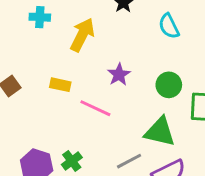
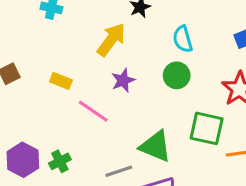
yellow arrow: (82, 35) -> (111, 40), moved
green circle: (169, 85) -> (177, 75), moved

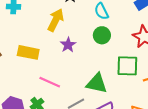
yellow rectangle: (61, 81) -> (28, 52), size x1.5
pink line: (93, 111) -> (50, 82), moved

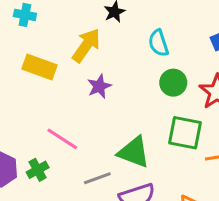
green circle: (102, 35) -> (173, 83), moved
yellow rectangle: (28, 52) -> (39, 67), moved

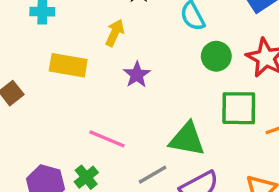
yellow arrow: (86, 45) -> (115, 33), size x0.7

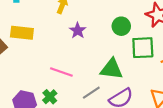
green circle: (216, 56) -> (121, 26), moved
yellow rectangle: (68, 65) -> (22, 33), moved

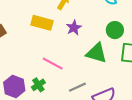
yellow rectangle: (22, 33) -> (42, 23), moved
green triangle: (112, 69) -> (96, 53), moved

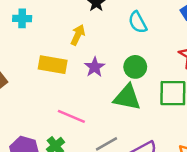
green circle: (115, 30) -> (135, 67), moved

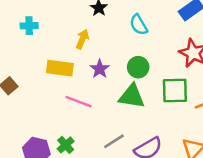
pink line: (71, 116) -> (79, 102), moved

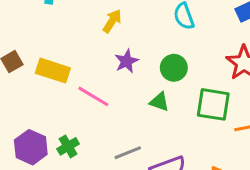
yellow rectangle: (60, 68) -> (53, 71), moved
green triangle: (132, 96) -> (159, 102), size x0.6

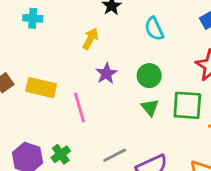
pink line: (93, 96) -> (80, 108), turned 48
green triangle: (159, 102) -> (150, 107), moved, turned 36

